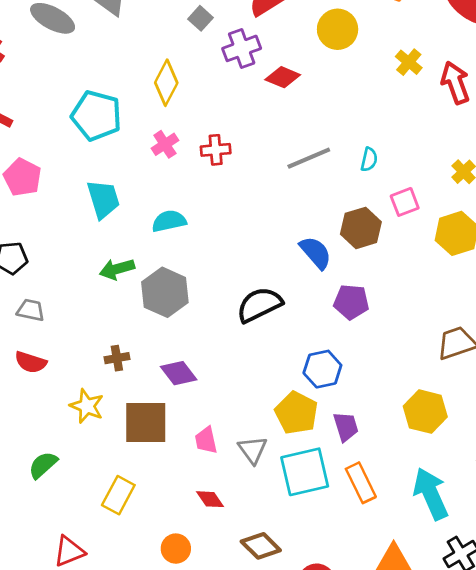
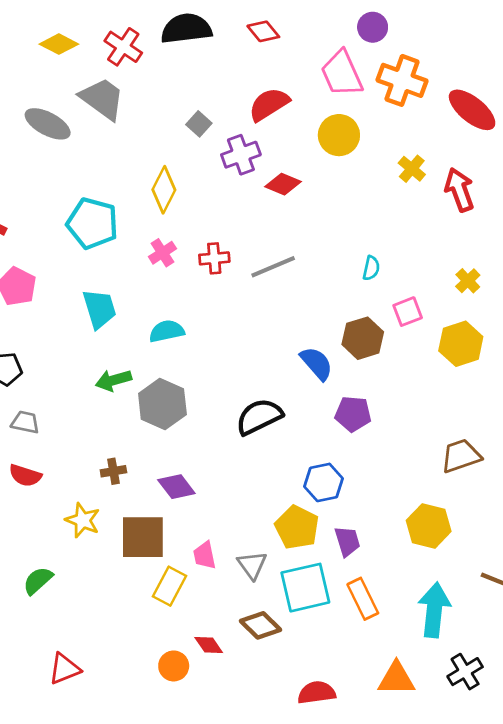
gray line: (309, 158) -> (273, 267), moved
cyan arrow: (431, 494) -> (434, 610), turned 30
yellow rectangle: (118, 495) -> (169, 586), moved
red diamond: (210, 499) -> (209, 645), moved
brown diamond: (261, 546) -> (261, 625), moved

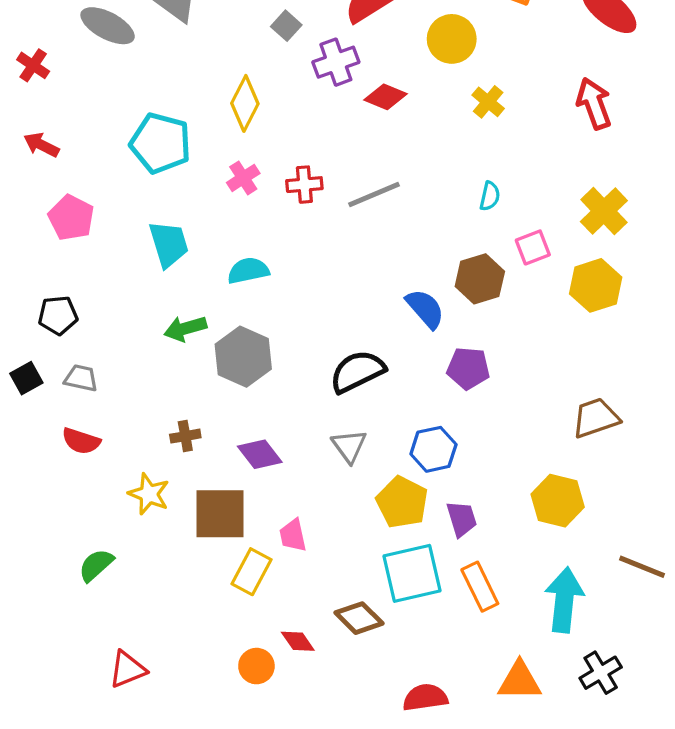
yellow cross: (412, 169) -> (488, 102), moved
yellow cross: (468, 281) -> (604, 211), size x1.6
gray triangle: (252, 565) -> (349, 446), moved

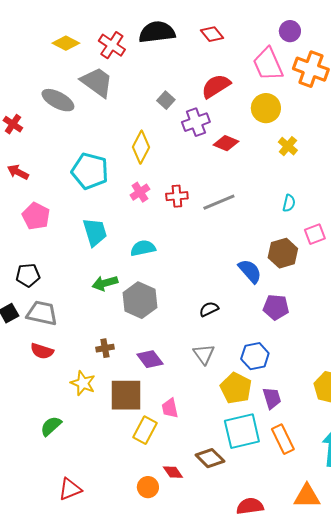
black semicircle: (357, 372) -> (209, 309), size x0.6
gray trapezoid: (81, 378) -> (42, 313), size x1.5

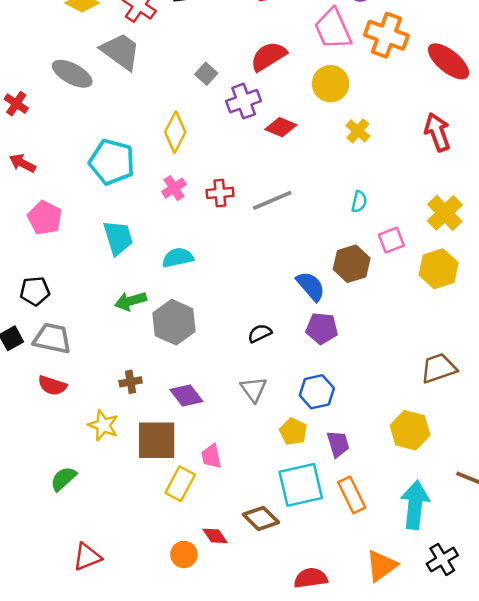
purple pentagon: (276, 307) -> (322, 328), moved
yellow pentagon: (236, 388) -> (293, 431), size x0.7
orange triangle: (307, 496) -> (381, 566), turned -36

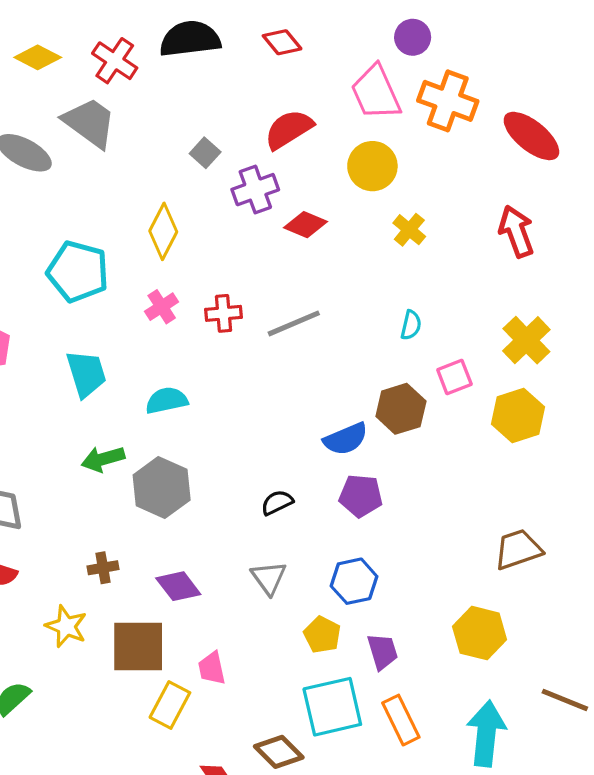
blue semicircle: (311, 286) -> (346, 439), turned 108

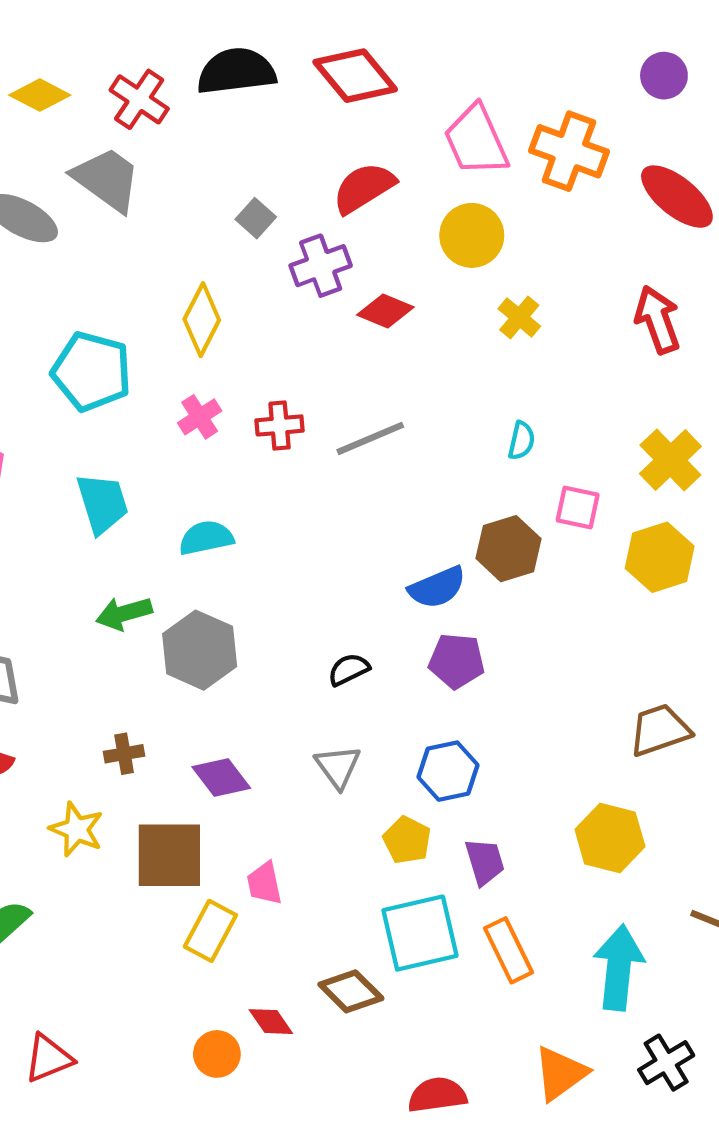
purple circle: (413, 37) -> (664, 76), moved
red diamond: (282, 42) -> (355, 76), size x1.6
pink square: (454, 377) -> (578, 508), turned 33

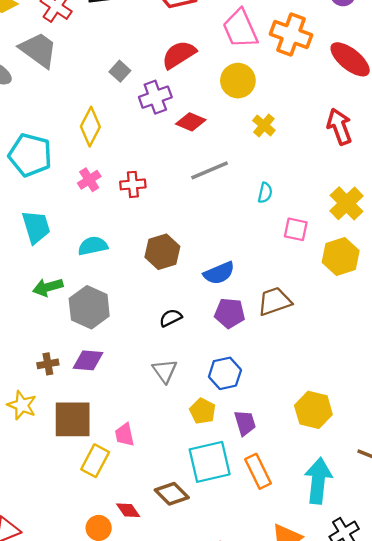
gray line: (370, 438) -> (210, 170), moved
brown hexagon: (508, 549) -> (162, 252), moved
brown trapezoid: (660, 730) -> (275, 301), moved
purple diamond: (221, 778) -> (88, 360), moved, turned -48

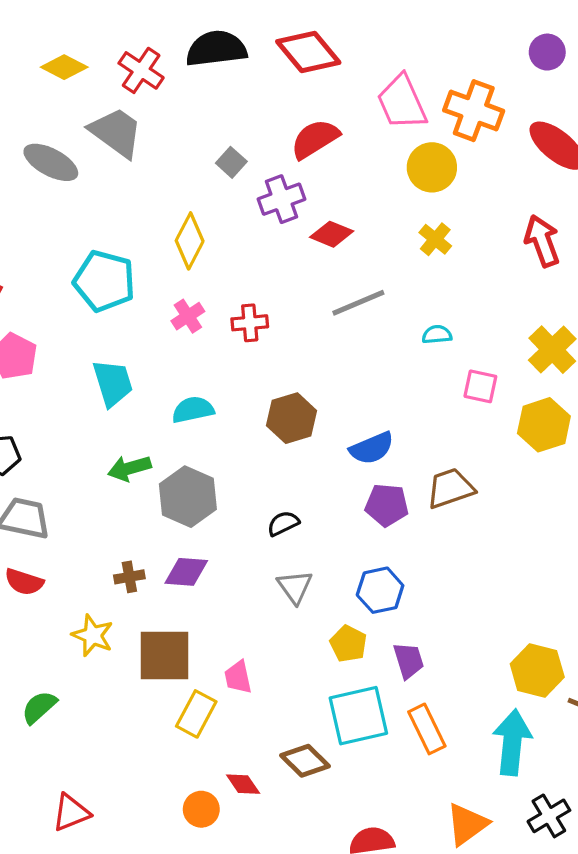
yellow circle: (238, 81) -> (432, 167), moved
cyan semicircle: (265, 193) -> (437, 335), turned -108
black semicircle: (171, 318) -> (283, 523), moved
yellow hexagon: (313, 410) -> (537, 670), moved

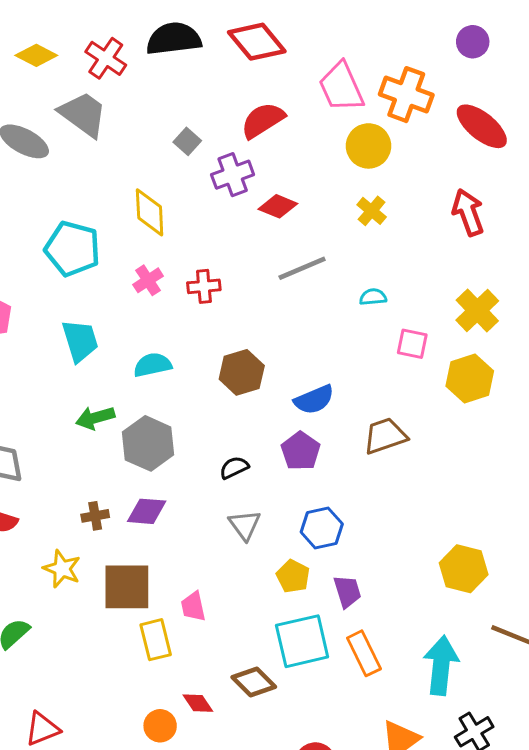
yellow diamond: (190, 241) -> (150, 212), turned -30
purple pentagon: (387, 505) -> (301, 451), moved, turned 30
yellow hexagon: (537, 670) -> (464, 569), moved
yellow rectangle: (196, 714) -> (156, 640), turned -42

